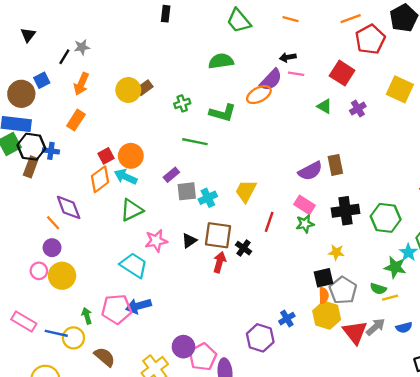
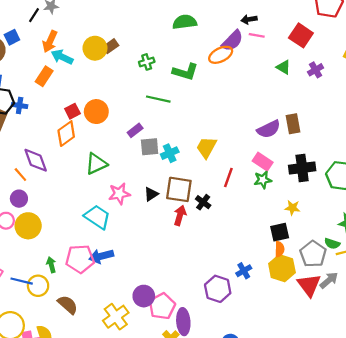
cyan arrow: (126, 177) -> (62, 57), moved
gray pentagon: (343, 290) -> (313, 254), moved

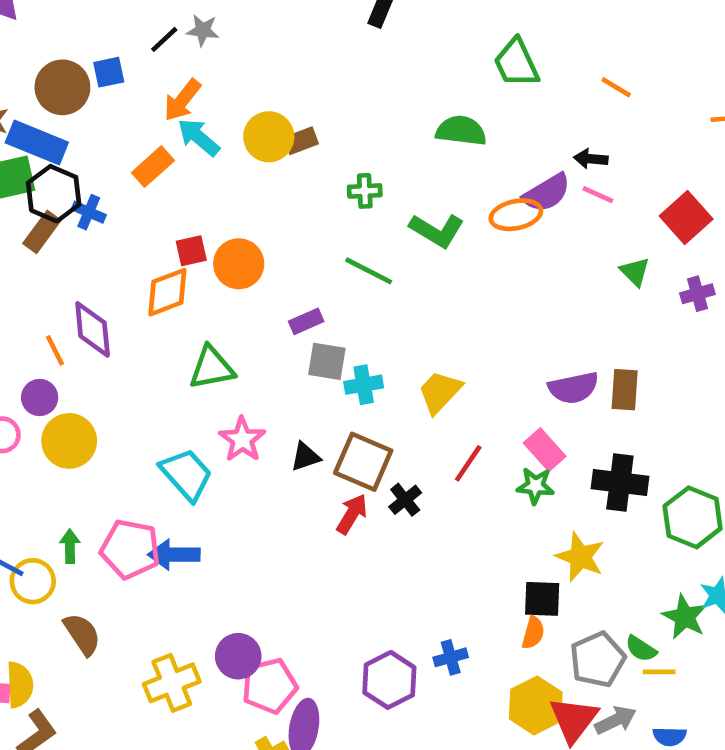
pink star: (119, 194) -> (242, 439), turned 30
yellow star: (292, 208) -> (580, 557), size x1.5
yellow circle: (28, 226) -> (69, 441), moved
yellow hexagon: (282, 268) -> (536, 705), moved

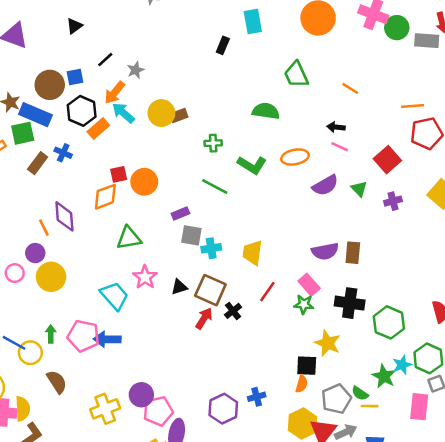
gray star: (203, 30) -> (136, 70), moved, turned -30
purple semicircle: (547, 193) -> (325, 185), moved
black hexagon: (54, 194) -> (82, 111), moved
yellow trapezoid: (440, 392) -> (252, 253), turned -36

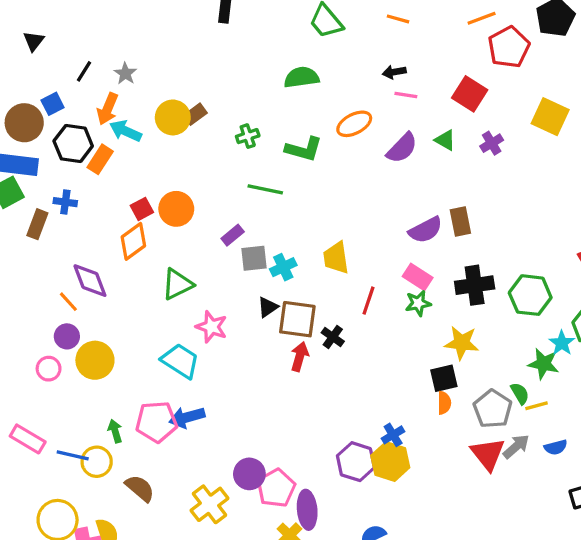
black triangle: (179, 287) -> (268, 307), moved
green semicircle: (360, 393) -> (520, 393), turned -138
yellow hexagon: (302, 423) -> (390, 462), moved

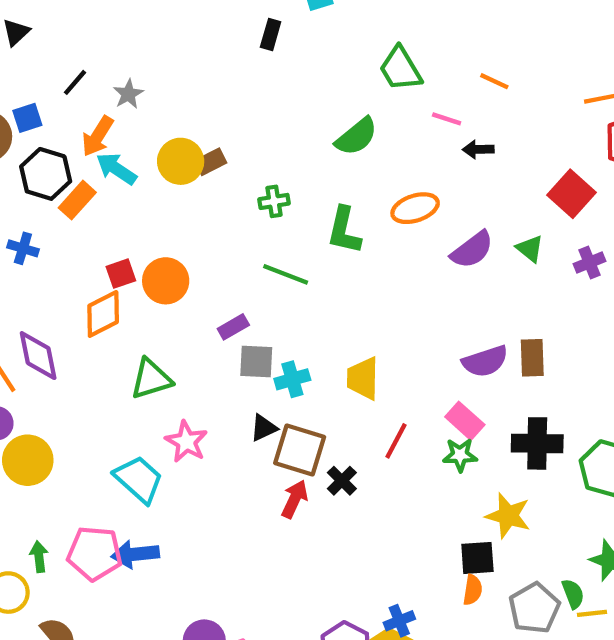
green semicircle: (301, 77) -> (356, 137), turned 140
pink line: (406, 95) -> (447, 119), moved
green L-shape: (304, 149) -> (344, 230), turned 78

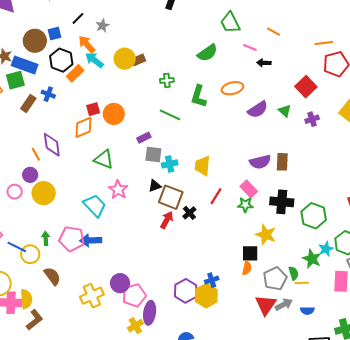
orange arrow: (98, 136) -> (87, 44), turned 102
green triangle: (151, 379) -> (104, 159), turned 35

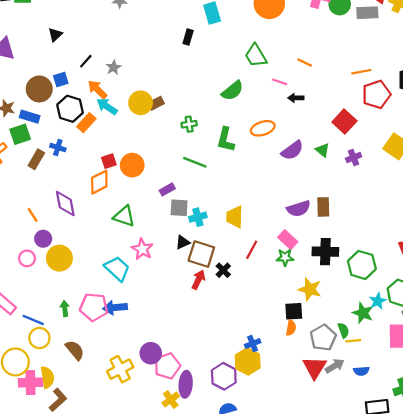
blue rectangle: (25, 65) -> (30, 117), size x0.7
orange line: (36, 154) -> (33, 215), moved
yellow circle: (30, 254) -> (39, 338), moved
purple hexagon: (186, 291) -> (224, 376), moved

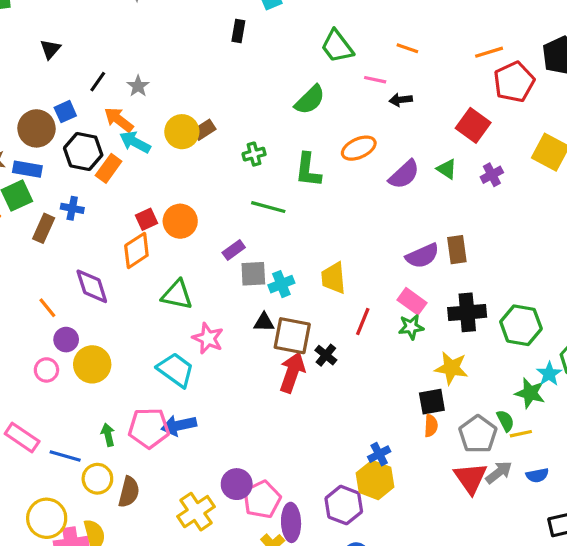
black triangle: (183, 242) -> (264, 322), turned 32
red arrow: (198, 280) -> (292, 372), size x1.4
yellow circle: (39, 338) -> (97, 479), moved
brown semicircle: (75, 350) -> (129, 492), turned 60

